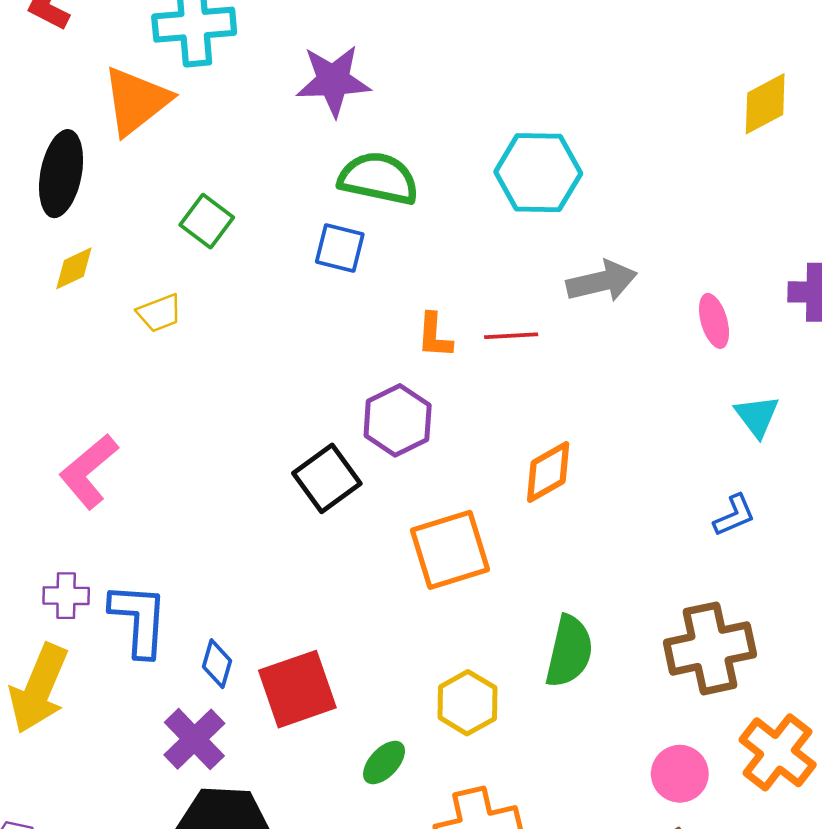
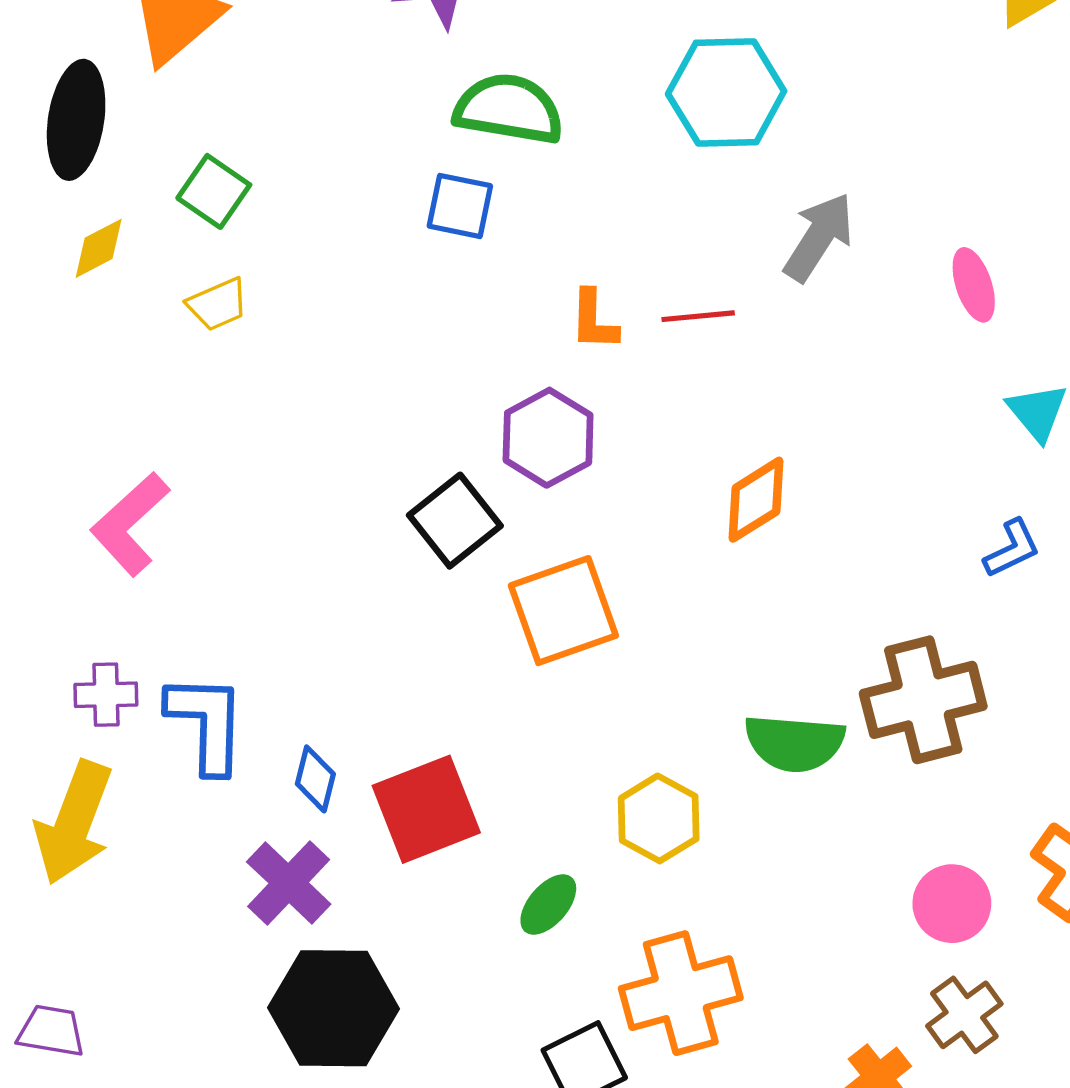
green square: (207, 221) -> (214, 191), moved
gray arrow: (602, 281) -> (819, 237), turned -42
orange square: (450, 550) -> (563, 611), moved
brown cross: (710, 648) -> (923, 700), moved
green semicircle: (569, 651) -> (795, 743), turned 84

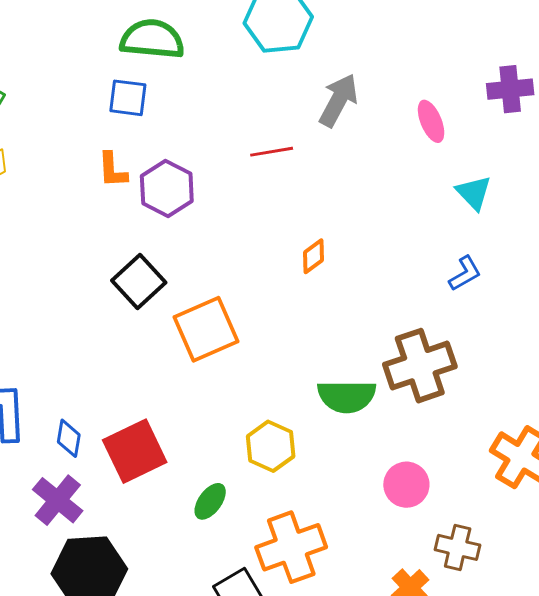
orange L-shape: (594, 320) -> (113, 170), moved
purple hexagon: (548, 438) -> (167, 188), moved
orange diamond: (756, 500) -> (313, 256), size x0.7
pink circle: (952, 904) -> (406, 485), moved
brown cross: (964, 1015) -> (458, 547), turned -36

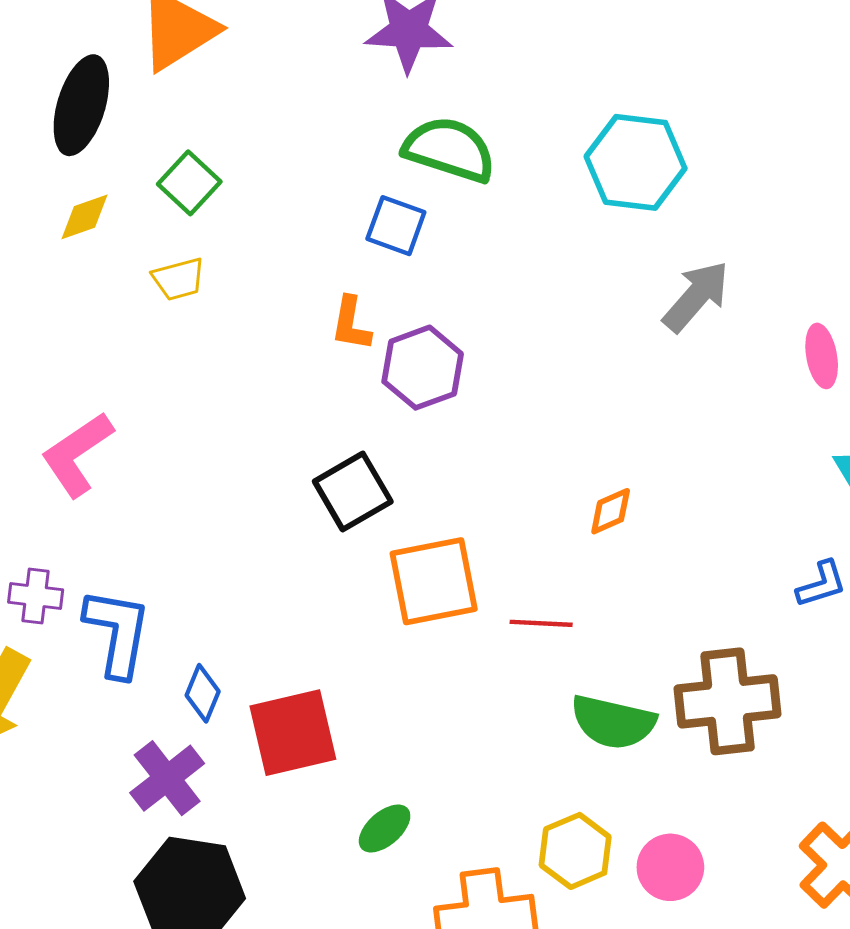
red line: (272, 152) -> (541, 623), moved
yellow hexagon: (271, 446) -> (575, 851), moved

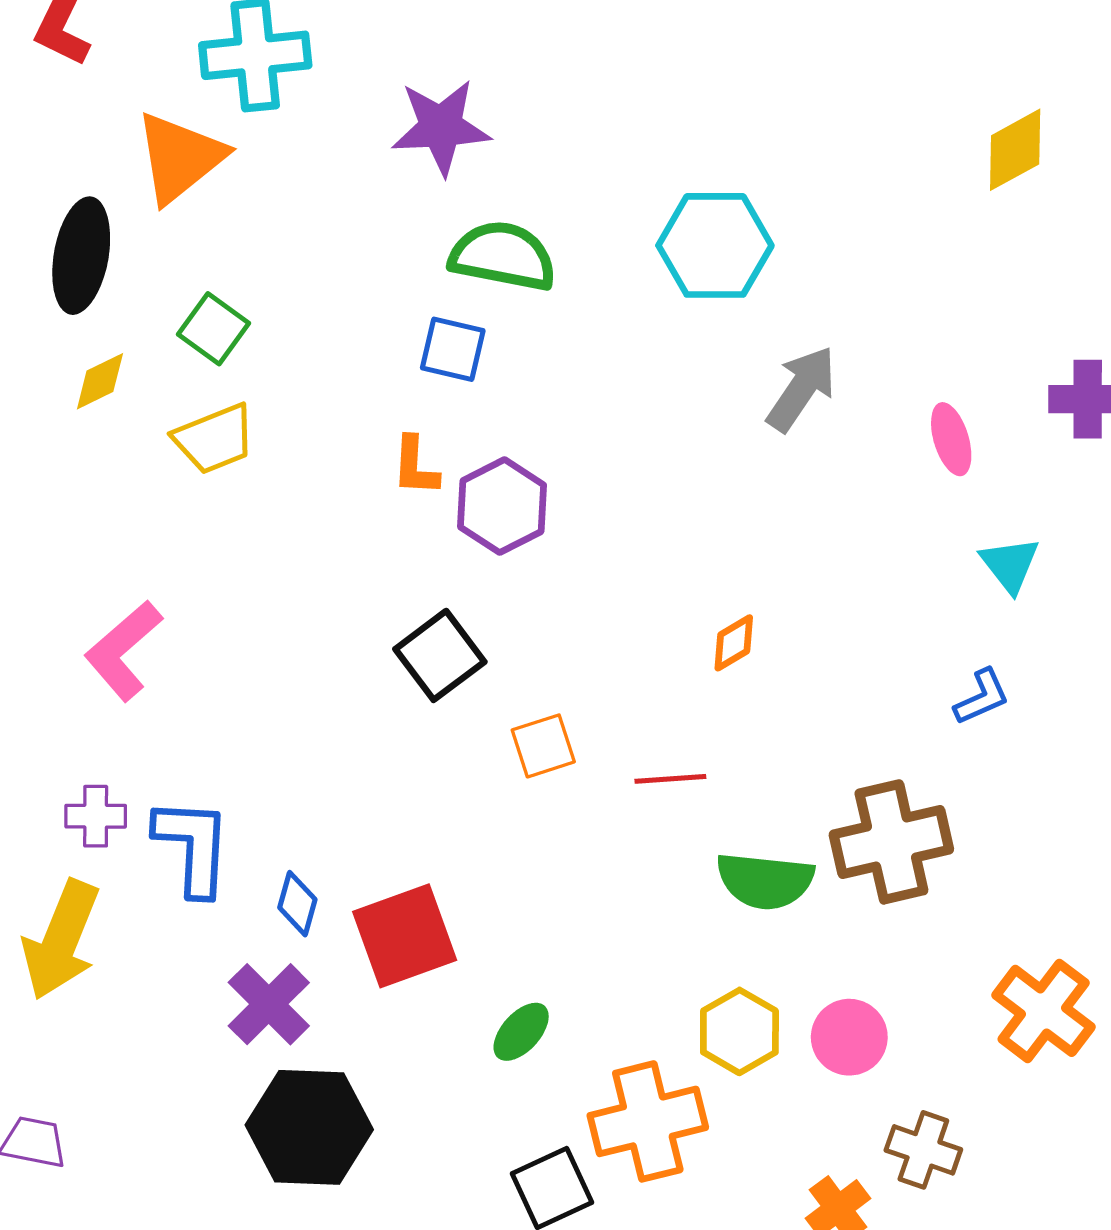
yellow trapezoid: (179, 279) -> (214, 439), size x1.4
orange square: (434, 581) -> (543, 746), size x0.6

